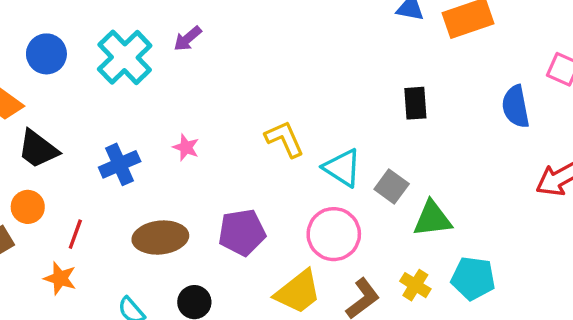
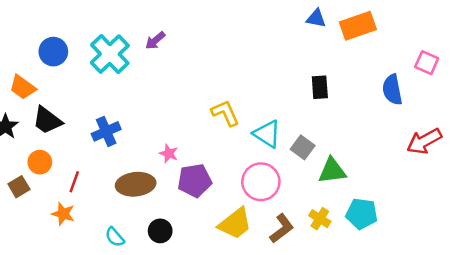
pink star: (186, 147) -> (169, 154), moved

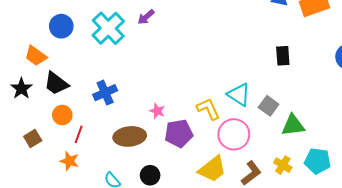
yellow L-shape: (225, 113) -> (208, 109), moved
orange circle: (40, 162) -> (62, 115), moved

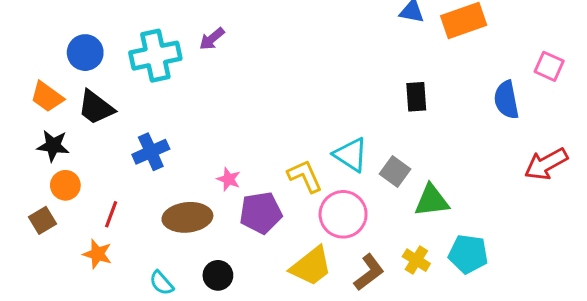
cyan cross: (108, 28) -> (155, 56), turned 32
black trapezoid: (56, 83) -> (96, 107), moved
black star: (21, 88) -> (53, 146), moved, turned -30
orange circle: (62, 115) -> (65, 185), moved

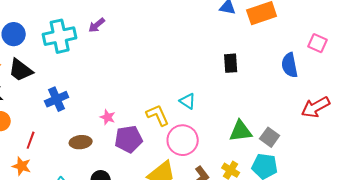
cyan triangle: (351, 155) -> (188, 101), size x0.7
gray square: (395, 172) -> (270, 137), moved
brown ellipse: (187, 217) -> (81, 142), size x0.7

